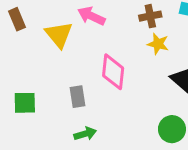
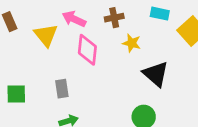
brown cross: (150, 16) -> (114, 18), moved
pink diamond: (113, 72) -> (87, 50), moved

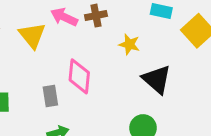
brown cross: (114, 18) -> (96, 16), moved
pink diamond: (87, 50) -> (79, 76), moved

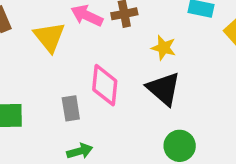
black triangle: (157, 79) -> (164, 89), moved

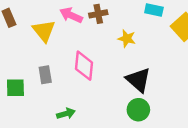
black triangle: (164, 89) -> (138, 80), moved
gray rectangle: (71, 108) -> (45, 75), moved

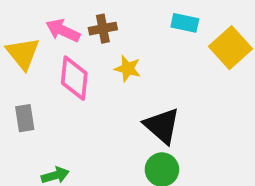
yellow star: (127, 38) -> (128, 69), moved
pink diamond: (84, 66) -> (74, 78), moved

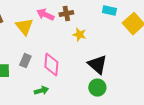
pink diamond: (74, 78) -> (51, 65), moved
gray rectangle: (25, 118) -> (25, 61), turned 32

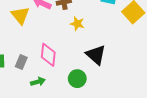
gray rectangle: (25, 61) -> (21, 62), moved
green circle: (97, 88) -> (77, 79), moved

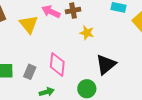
black triangle: (96, 55) -> (106, 64), turned 40

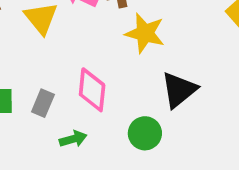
yellow star: (87, 33) -> (145, 33), size x1.5

